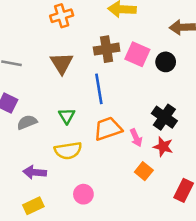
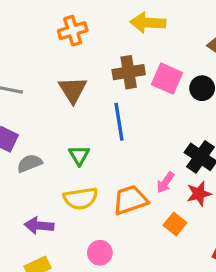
orange trapezoid: (108, 129) -> (130, 200), moved
pink arrow: (136, 138) -> (165, 182), turned 60
red star: (163, 147) -> (199, 194), turned -30

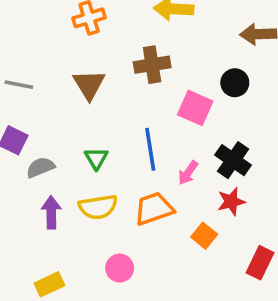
pink square: (167, 79) -> (195, 108), moved
blue line: (119, 122) -> (150, 149), moved
pink arrow: (165, 182) -> (188, 173), moved
purple arrow: (39, 226) -> (51, 212), moved, turned 84

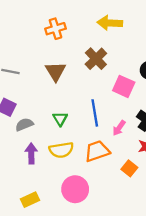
brown cross: (152, 65) -> (96, 59), turned -35
pink circle: (120, 268) -> (75, 189), size x1.5

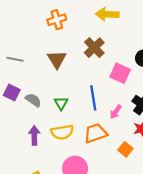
gray semicircle: (24, 125) -> (33, 100), moved, turned 56

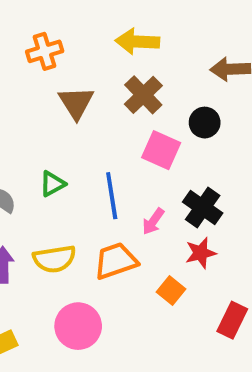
brown cross: (94, 48) -> (143, 95), moved
brown triangle: (57, 59) -> (76, 103), moved
green triangle: (61, 103) -> (52, 184), moved, turned 32

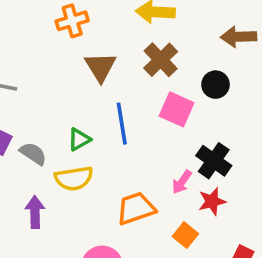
blue line: (112, 196) -> (122, 124), moved
pink arrow: (153, 221) -> (182, 182), moved
yellow semicircle: (54, 259) -> (74, 178), moved

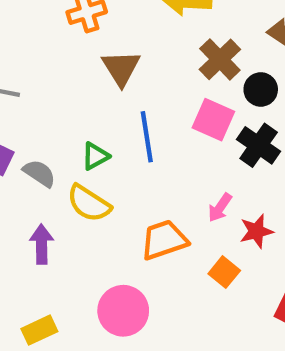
brown cross: (161, 60) -> (220, 59), moved
black cross: (214, 161) -> (259, 145), moved
yellow semicircle: (74, 178) -> (89, 203), turned 42

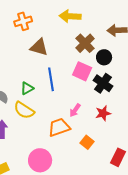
brown triangle: (121, 68) -> (39, 47), turned -42
pink arrow: (220, 208) -> (75, 110), moved
red star: (256, 231) -> (103, 113), moved

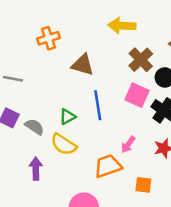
orange cross: (23, 21) -> (48, 38), moved
orange square: (87, 142) -> (143, 185), turned -32

